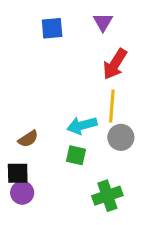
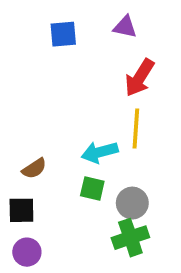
purple triangle: (103, 22) -> (125, 27), turned -48
gray circle: (121, 137) -> (132, 203), moved
purple circle: (22, 193) -> (27, 252), moved

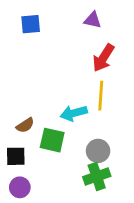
blue square: (63, 34) -> (31, 24), moved
green square: (92, 188) -> (52, 140), moved, size x1.4

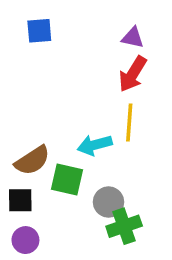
purple triangle: (93, 20) -> (133, 38), moved
brown semicircle: (25, 125) -> (32, 160), size x1.5
gray circle: (98, 151) -> (108, 202), moved

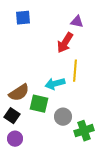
red arrow: (133, 74) -> (65, 43), moved
black square: (20, 200) -> (12, 116), turned 35
green cross: (124, 226) -> (84, 131), moved

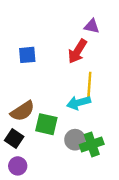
blue square: (23, 18) -> (27, 55), moved
cyan arrow: (55, 84) -> (79, 103), moved
green cross: (84, 131) -> (92, 144), moved

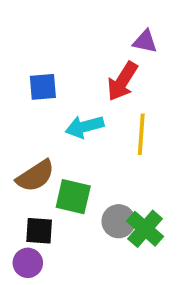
cyan arrow: (79, 103) -> (85, 127), moved
black square: (14, 138) -> (39, 231), moved, turned -30
green cross: (92, 144) -> (145, 229), turned -30

